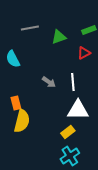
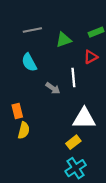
cyan semicircle: (13, 59) -> (29, 62), moved
white line: (73, 82) -> (73, 77), moved
yellow semicircle: (22, 121) -> (24, 130), size x0.7

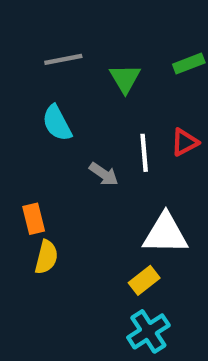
green triangle: (64, 40) -> (125, 78), turned -42
red triangle: (91, 57) -> (185, 142), moved

